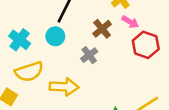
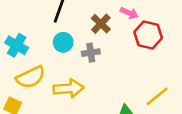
cyan circle: (55, 36) -> (63, 42), moved
gray cross: (89, 55) -> (91, 53), turned 35

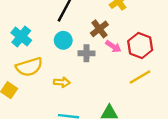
pink arrow: (129, 13) -> (113, 46), moved
yellow arrow: (69, 88) -> (62, 82), size x0.6
yellow line: (157, 96) -> (140, 77), moved

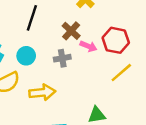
cyan circle: (63, 40) -> (26, 56), moved
yellow arrow: (62, 82) -> (42, 92), size x1.5

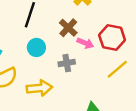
cyan circle: (26, 56) -> (36, 47), moved
gray cross: (62, 58) -> (67, 63), moved

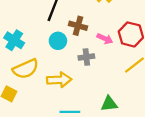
brown cross: (68, 28) -> (78, 26), moved, turned -30

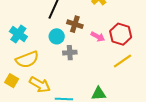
gray cross: (86, 57) -> (70, 53), moved
yellow arrow: (59, 80) -> (40, 85), moved, turned 30

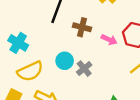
cyan circle: (57, 36) -> (65, 61), moved
gray cross: (70, 53) -> (84, 69), moved, turned -32

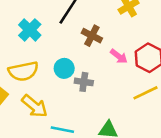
cyan cross: (18, 43) -> (30, 30), moved
gray cross: (84, 69) -> (84, 82), turned 35

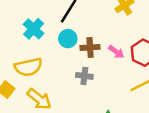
brown cross: (92, 36) -> (90, 47), moved, turned -30
cyan circle: (64, 68) -> (68, 39), moved

